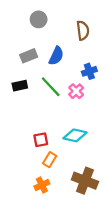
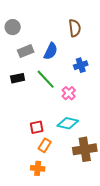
gray circle: (39, 19) -> (13, 27), moved
pink cross: (76, 91) -> (69, 93), moved
brown cross: (85, 181) -> (85, 149), moved, turned -30
orange cross: (42, 185) -> (38, 168), turned 32

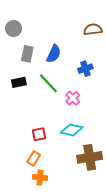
brown semicircle: (75, 28) -> (93, 29), moved, turned -90
gray rectangle: (26, 51) -> (27, 54), turned -56
orange rectangle: (45, 145) -> (34, 158), moved

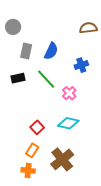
red square: (39, 134) -> (37, 127), turned -32
brown cross: (90, 157) -> (62, 159), moved, turned -30
orange cross: (40, 177) -> (28, 170), moved

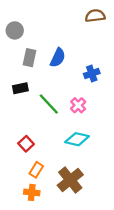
brown semicircle: (88, 28) -> (95, 16), moved
green line: (46, 79) -> (49, 104), moved
red square: (37, 127) -> (26, 144), moved

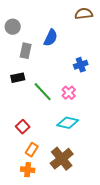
blue semicircle: (58, 58) -> (51, 38), moved

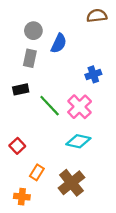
gray circle: (13, 27) -> (33, 31), moved
pink cross: (69, 93) -> (80, 107), size x1.5
red square: (23, 127) -> (17, 146), moved
orange cross: (28, 170) -> (22, 197), moved

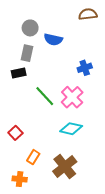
blue semicircle: (59, 43) -> (53, 39), turned 78
black rectangle: (21, 89) -> (19, 73), moved

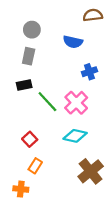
blue semicircle: (53, 39) -> (73, 42), moved
black rectangle: (19, 73) -> (24, 85), moved
red square: (15, 133) -> (30, 139), moved
brown cross: (65, 166) -> (91, 171), moved

